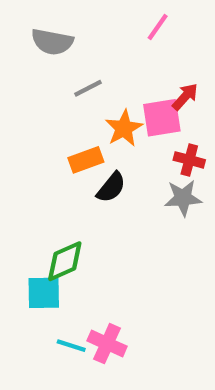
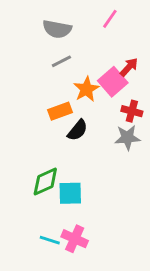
gray semicircle: (52, 42) -> (57, 29), moved
pink square: (162, 118) -> (113, 82), turned -32
cyan square: (44, 293) -> (70, 193), moved

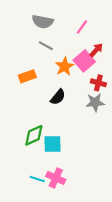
pink line: (110, 19) -> (82, 27), moved
gray line: (61, 61) -> (46, 46), turned 56
orange rectangle: (60, 111) -> (27, 76), moved

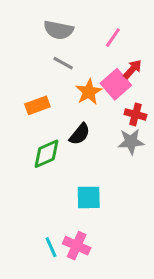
green diamond: (34, 135) -> (46, 154), moved
cyan square: (52, 144) -> (89, 197), moved
cyan line: (37, 179) -> (51, 247), turned 48

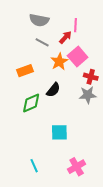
pink line: (113, 38) -> (76, 25), turned -32
red arrow: (132, 69) -> (65, 37), moved
pink cross: (77, 246) -> (77, 167), moved, turned 36

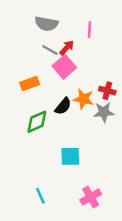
red arrow: (65, 37) -> (67, 48), moved
pink square: (78, 57) -> (64, 67), moved
orange star: (59, 62) -> (83, 99), moved, turned -30

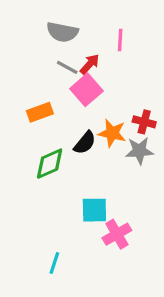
cyan line: (40, 196) -> (54, 263), turned 42
pink cross: (91, 197) -> (117, 234), moved

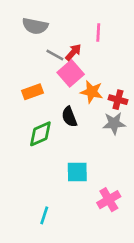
gray semicircle: (62, 32) -> (35, 26), moved
orange star: (112, 133) -> (92, 92), moved
black semicircle: (85, 143) -> (69, 117), turned 120
pink cross: (117, 234) -> (109, 200), moved

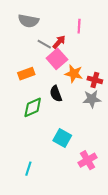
cyan square: (77, 172) -> (62, 138), turned 30
cyan line: (44, 215) -> (28, 169), moved

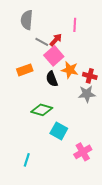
gray semicircle: (28, 21) -> (27, 20), turned 84
black semicircle: (56, 94) -> (52, 79), moved
green diamond: (33, 107) -> (42, 110), moved, turned 40

